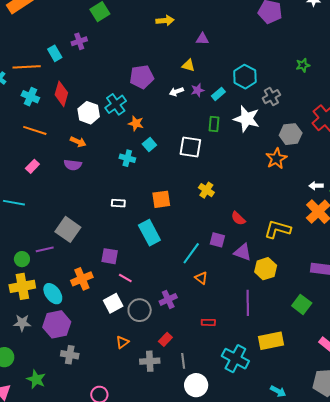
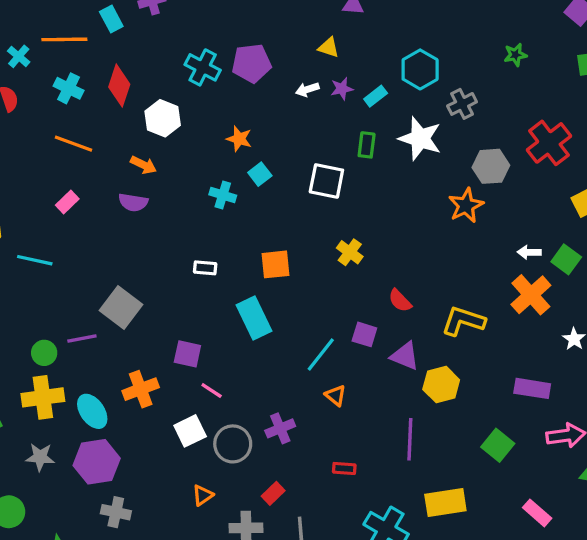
cyan cross: (116, 104) -> (203, 67), moved, turned -30

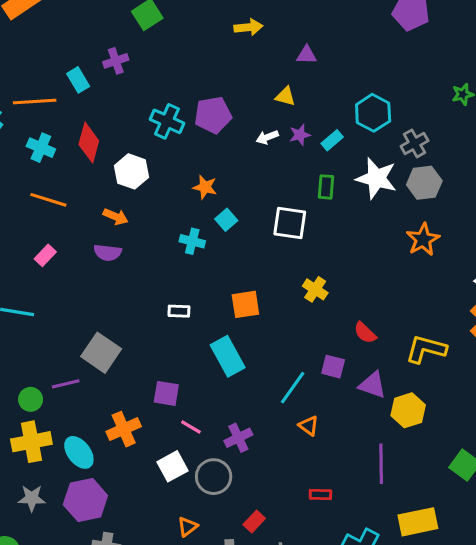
gray hexagon: (491, 166) -> (424, 183), moved
purple cross: (280, 428) -> (238, 438), moved

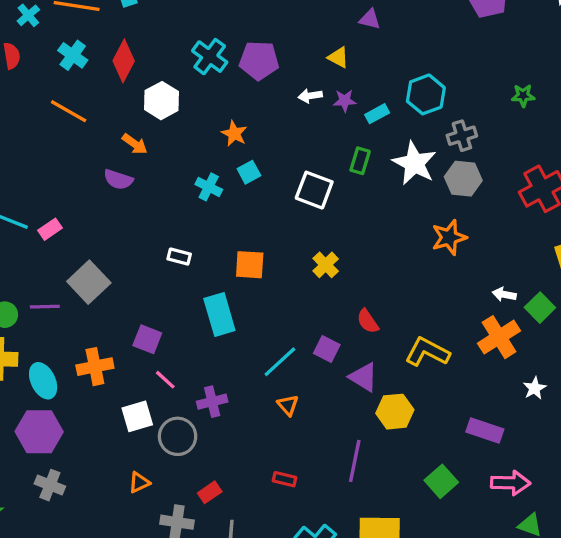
pink rectangle: (45, 255) -> (50, 229), moved

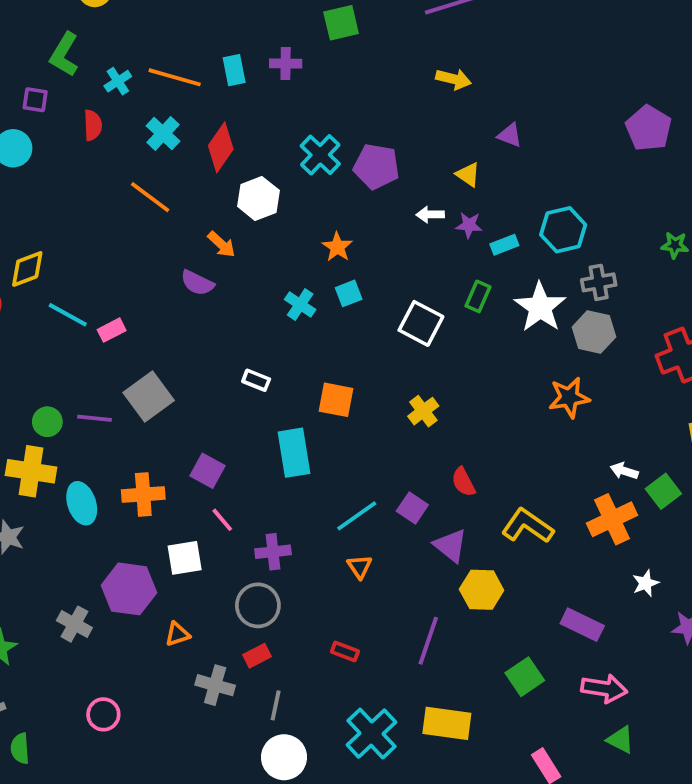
purple hexagon: (39, 432) -> (129, 589), moved
gray circle: (178, 436) -> (258, 605), moved

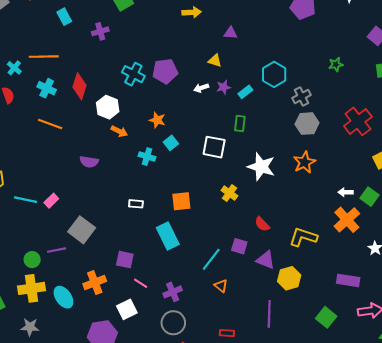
cyan rectangle: (234, 70) -> (64, 17), moved
orange arrow: (221, 244) -> (119, 131), moved
white star: (540, 307) -> (261, 167), moved

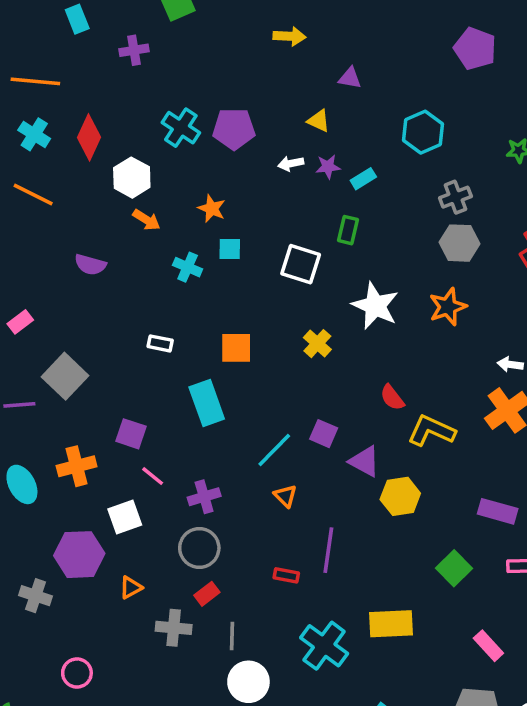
cyan hexagon: (274, 74) -> (423, 132), moved
cyan square: (171, 143) -> (230, 249), turned 32
red semicircle: (262, 224) -> (392, 398), moved
purple line: (269, 314) -> (328, 550), moved

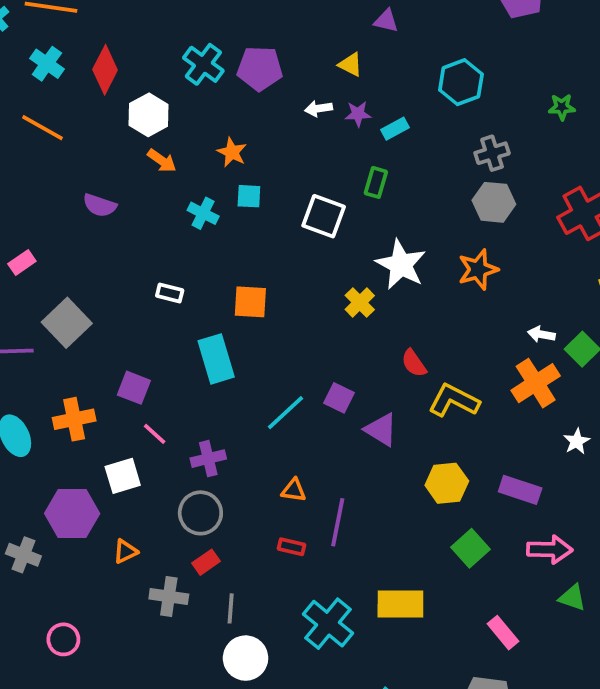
yellow cross: (317, 344) -> (360, 302), moved
orange triangle: (285, 496) -> (294, 490), moved, turned -40
yellow hexagon: (400, 496) -> (447, 483), moved

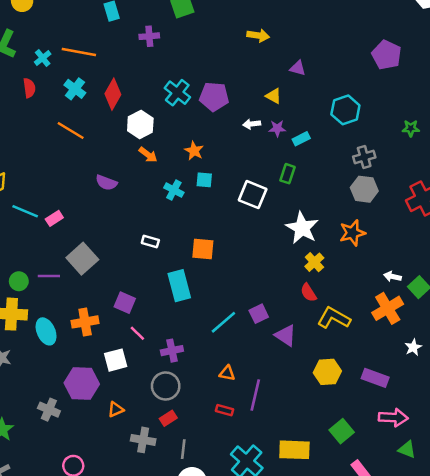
yellow cross: (360, 302) -> (314, 262), moved
purple square: (339, 398) -> (259, 314), turned 36
green square: (471, 548) -> (342, 431), moved

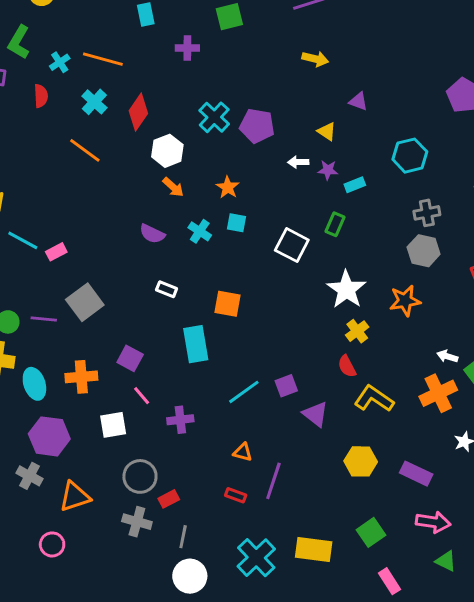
purple semicircle: (106, 183) -> (152, 234), moved
purple hexagon: (82, 384) -> (49, 436), moved
gray circle: (166, 386) -> (140, 476), moved
orange triangle: (116, 410) -> (75, 497), moved, size x1.6

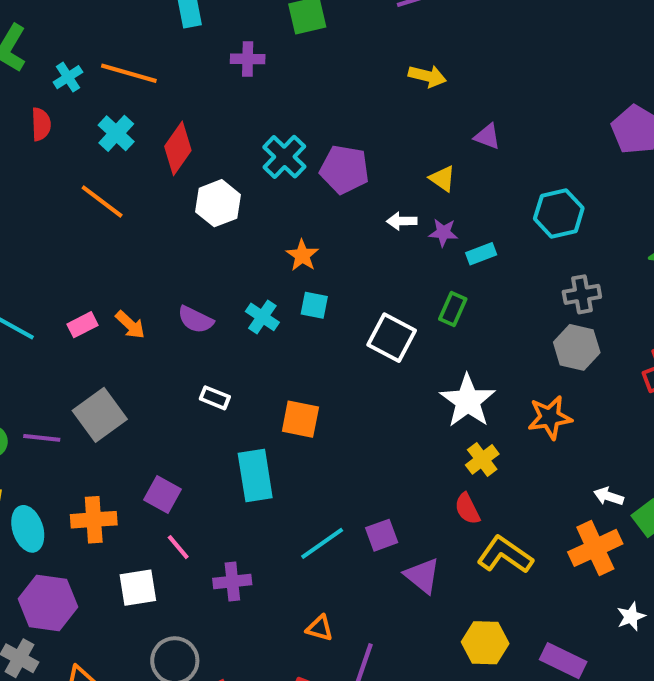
orange arrow: (173, 187) -> (130, 325), moved
pink rectangle: (56, 252) -> (82, 325), moved

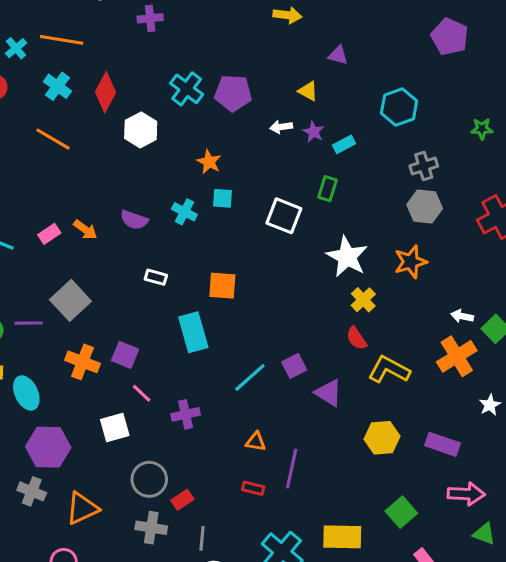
purple star: (443, 233) -> (314, 132), turned 30
orange cross: (94, 520) -> (83, 362), moved, turned 32

